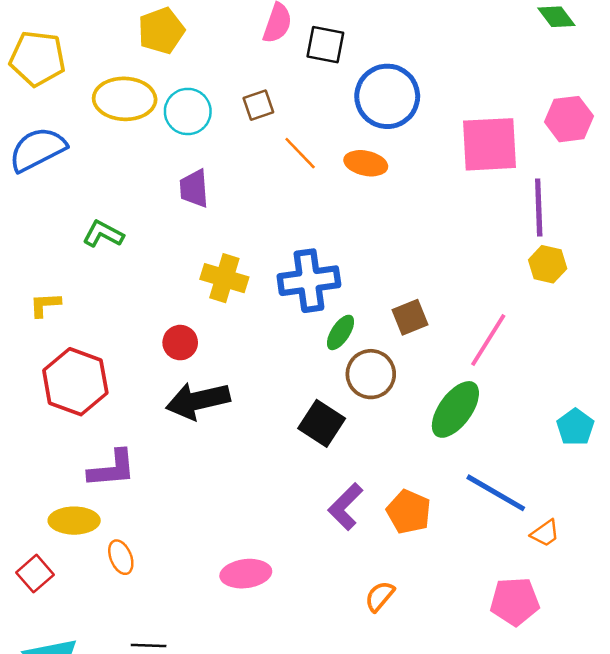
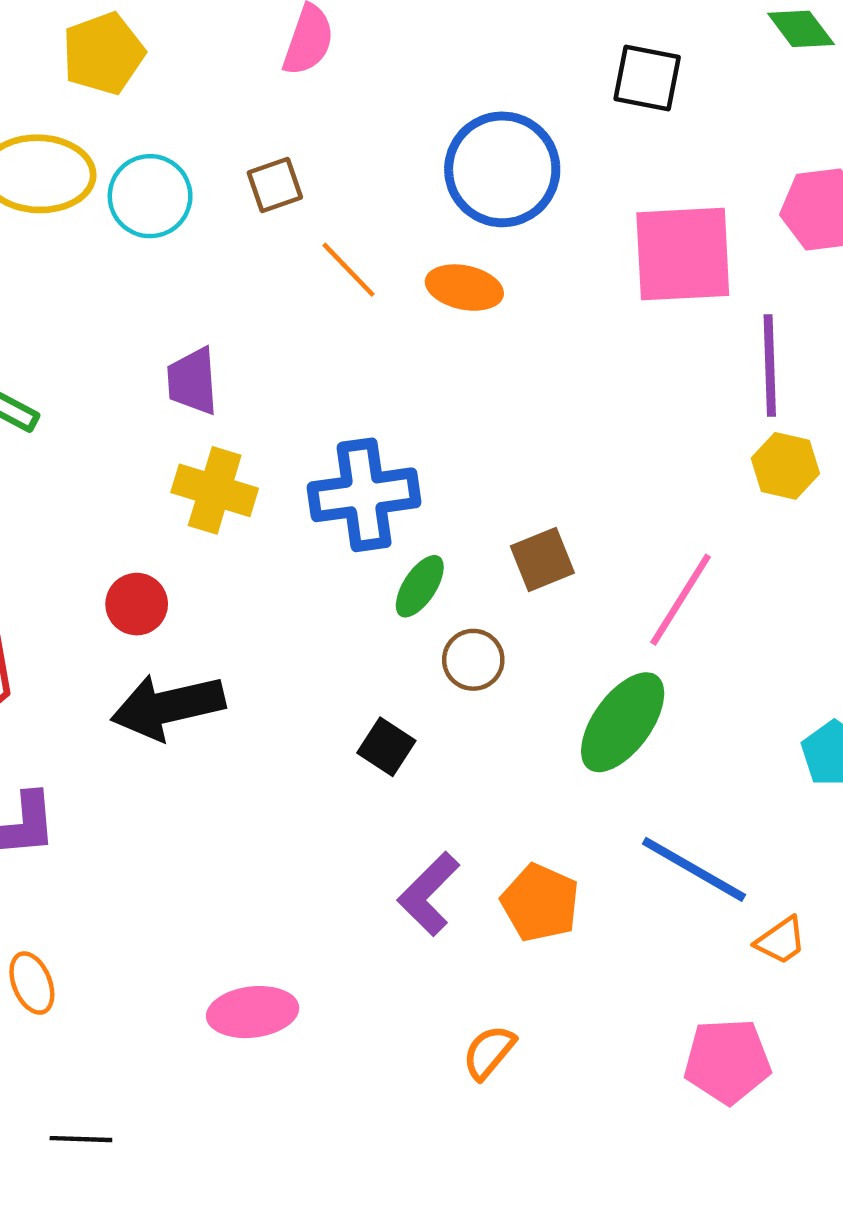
black square: (325, 45) -> (647, 78), moved
purple trapezoid: (194, 189) -> (192, 381), moved
brown circle: (371, 374) -> (473, 660), size x0.7
black square: (322, 423) -> (386, 747), size x0.7

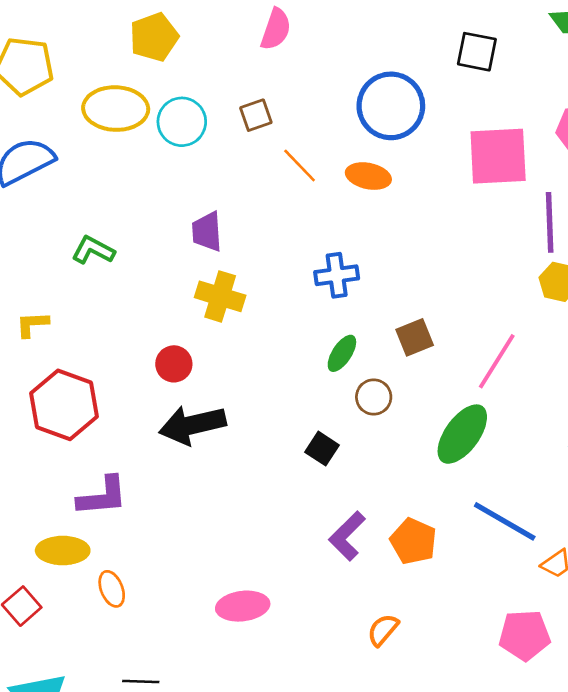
blue cross: (364, 495) -> (337, 275), moved, size x0.7

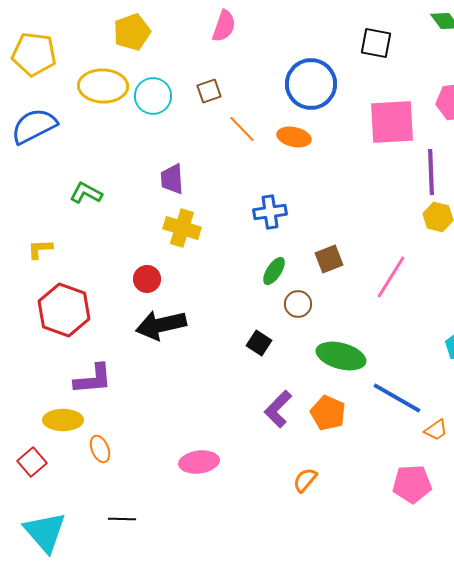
green ellipse: (462, 434) -> (341, 356), moved, turned 69

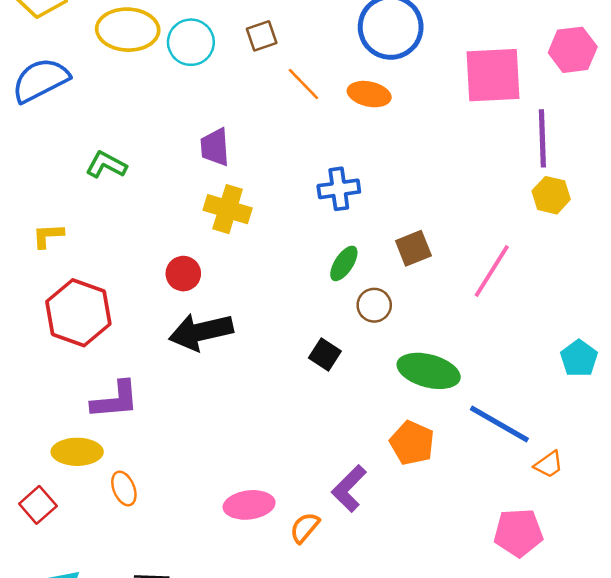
purple L-shape: (278, 409) -> (349, 488), moved
orange semicircle: (305, 480) -> (305, 528), moved

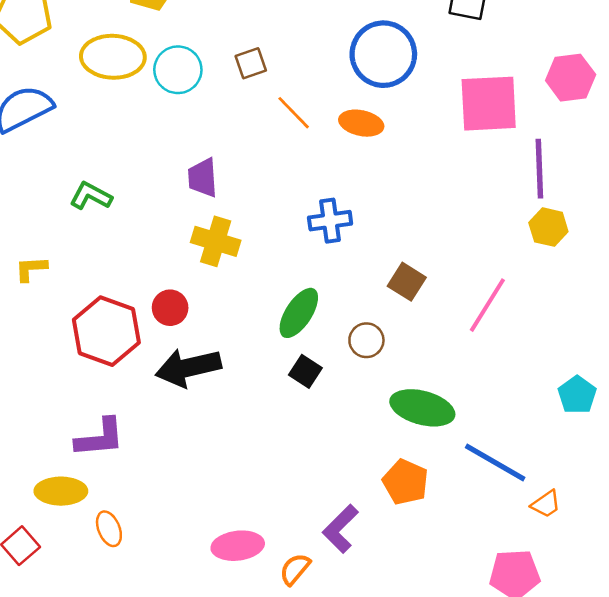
brown square: (413, 248) -> (407, 282), turned -36
green ellipse: (344, 263) -> (299, 313), moved, size x1.4
red hexagon: (78, 313) -> (106, 331), moved
black square: (325, 354) -> (305, 371), moved

